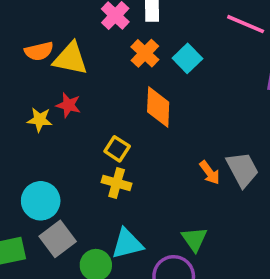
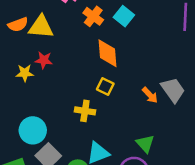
yellow square: (117, 149) -> (105, 86), moved

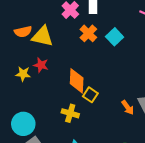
orange diamond: (108, 53) -> (77, 81), moved

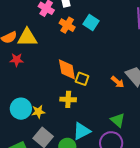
red star: (41, 65) -> (17, 60), moved
yellow star: (23, 74) -> (38, 112), moved
cyan circle: (23, 124) -> (21, 109), moved

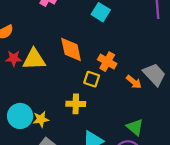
orange cross: (67, 25) -> (107, 62), moved
yellow triangle: (27, 37) -> (34, 59), moved
orange diamond: (67, 69) -> (71, 50), moved

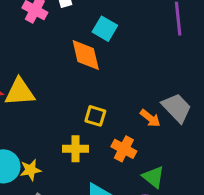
orange diamond: (71, 50) -> (86, 55), moved
orange cross: (107, 62) -> (124, 149), moved

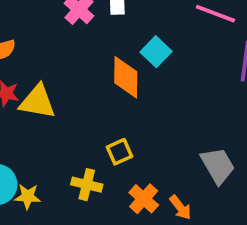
yellow square: (95, 116) -> (119, 152), turned 35
orange arrow: (150, 118) -> (180, 207), moved

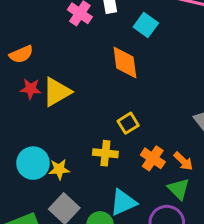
cyan square: (156, 52) -> (146, 25), moved
yellow triangle: (37, 102) -> (57, 92), turned -32

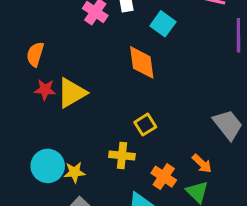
orange semicircle: (21, 54) -> (35, 54), turned 130
orange cross: (153, 158) -> (164, 177), moved

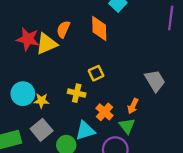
orange semicircle: (35, 54) -> (63, 29), moved
red star: (45, 90) -> (28, 39), size x1.5
orange arrow: (202, 164) -> (133, 106), turned 64

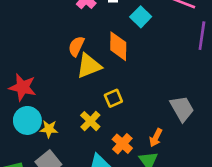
red star: (28, 39) -> (23, 87), moved
yellow triangle: (47, 44) -> (89, 66), moved
yellow cross: (77, 93) -> (90, 121), turned 30

